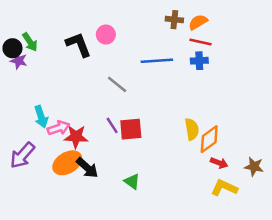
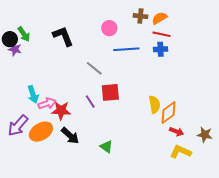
pink circle: (106, 35) -> (109, 28), moved
red square: (131, 129) -> (110, 92), moved
orange ellipse: (67, 163) -> (41, 132), moved

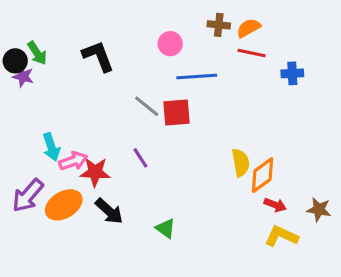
blue cross: (161, 49) -> (292, 73), moved
red square: (110, 92) -> (176, 113), moved

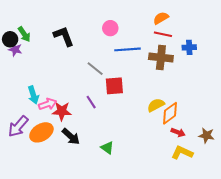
brown cross: (219, 25) -> (161, 58), moved, size x1.6
red square: (176, 113) -> (114, 86), moved
yellow semicircle: (241, 163) -> (156, 105), turned -108

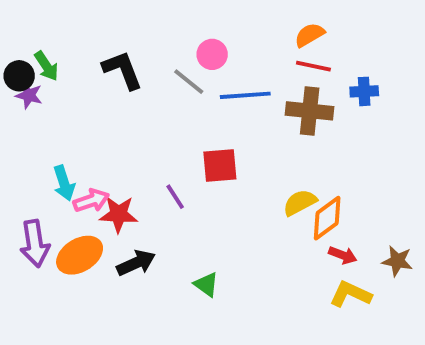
gray line: (95, 69) -> (189, 82), moved
purple arrow: (18, 126) -> (35, 243), turned -50
black arrow: (71, 136) -> (136, 263), turned -66

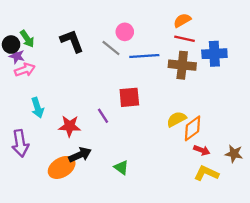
blue cross: (364, 91) -> (214, 54), size x1.5
pink arrow: (91, 201) -> (25, 70), moved
orange ellipse: (80, 255) -> (62, 167), moved

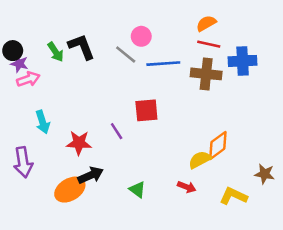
green arrow: (27, 39) -> (56, 52), moved
yellow semicircle: (176, 119) -> (200, 160), moved
red arrow: (202, 150) -> (187, 187), moved

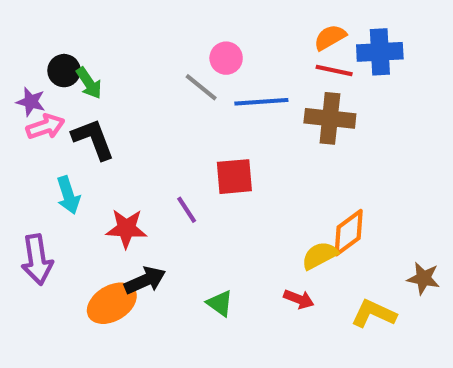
black L-shape: (82, 47) -> (93, 139), moved
black circle: (13, 51) -> (64, 71), moved
blue cross: (243, 61) -> (380, 52), moved

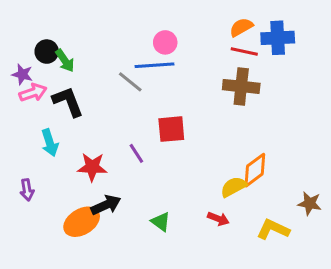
gray line: (201, 87) -> (130, 82), moved
blue line: (261, 102) -> (155, 65), moved
purple arrow: (37, 260) -> (27, 190), size x0.6

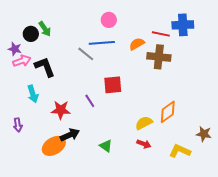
orange semicircle: (241, 27) -> (137, 44), moved
pink circle: (165, 42) -> (109, 20), moved
green arrow: (65, 61) -> (45, 29), moved
yellow semicircle: (234, 187) -> (144, 123), moved

